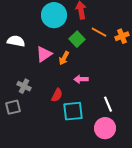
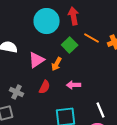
red semicircle: (57, 95) -> (45, 87), moved

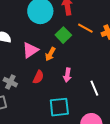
pink arrow: (74, 85) -> (67, 75), turned -80
white line: (101, 110) -> (94, 88), moved

